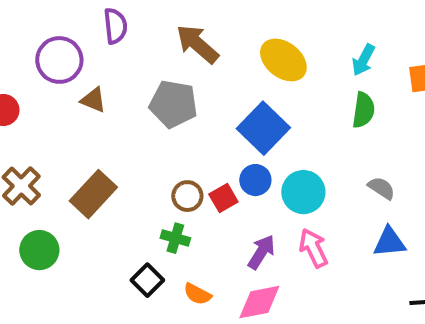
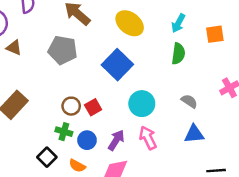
blue circle: (255, 180) -> (87, 140), moved

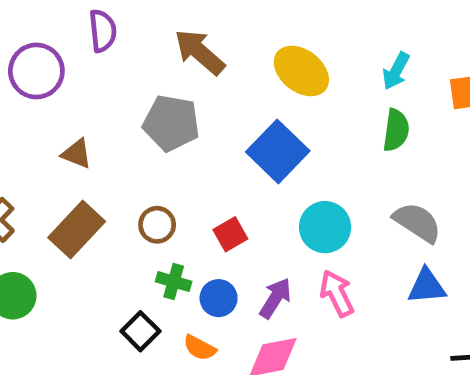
brown triangle: (14, 48) -> (77, 154), moved
gray semicircle: (189, 101) -> (417, 222), size x1.5
brown circle: (71, 106) -> (157, 225), moved

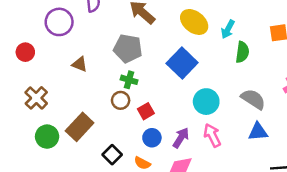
cyan arrow: (396, 71) -> (228, 29), moved
brown rectangle: (77, 229) -> (80, 127), moved
red square: (230, 234) -> (146, 111), moved
green cross: (174, 282) -> (129, 80), moved

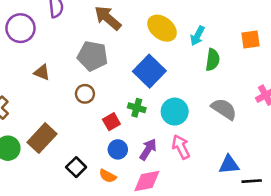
green cross: (129, 80) -> (137, 108), moved
brown circle: (121, 100) -> (85, 94), moved
blue triangle: (258, 132) -> (229, 165), moved

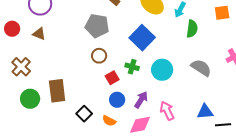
brown triangle: (42, 72) -> (39, 34), moved
brown circle: (85, 94) -> (99, 56), moved
brown rectangle: (42, 138) -> (57, 91), turned -50
pink arrow: (181, 147) -> (167, 111), moved

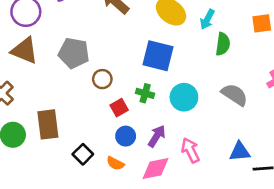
gray pentagon: (97, 26) -> (74, 53), moved
brown triangle: (39, 34) -> (25, 51), size x1.6
blue square: (142, 38) -> (158, 56), turned -30

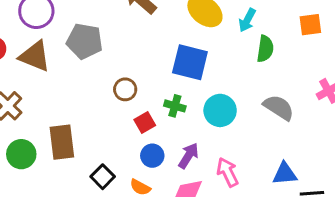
gray pentagon: (74, 53) -> (85, 41), moved

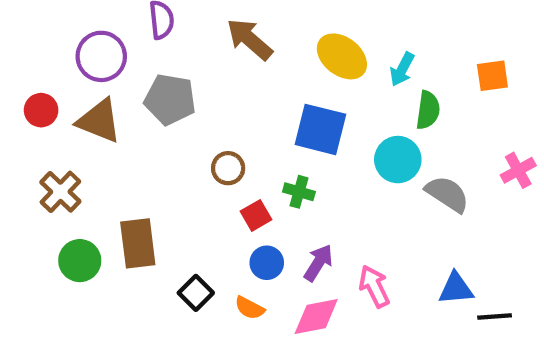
cyan circle: (220, 110) -> (398, 160), moved

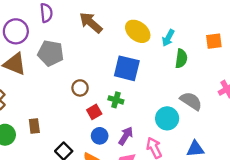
cyan circle: (398, 160) -> (167, 118), moved
brown rectangle: (138, 243) -> (34, 126), size x0.6

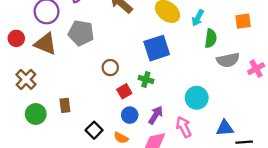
blue square: (127, 68) -> (157, 48), turned -32
gray semicircle: (191, 101) -> (228, 60), moved, turned 135

